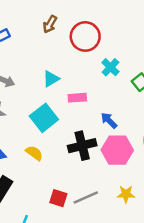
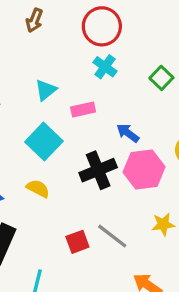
red circle: (85, 36) -> (102, 26), moved
cyan cross: (110, 67) -> (105, 67), moved
gray line: (86, 197) -> (112, 236), turned 70
red square: (58, 198) -> (77, 242), turned -30

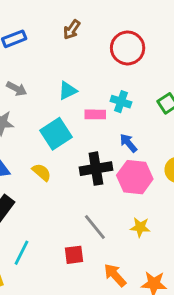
cyan cross: (105, 67) -> (121, 102), moved, turned -30
red square: (77, 242) -> (74, 255), moved

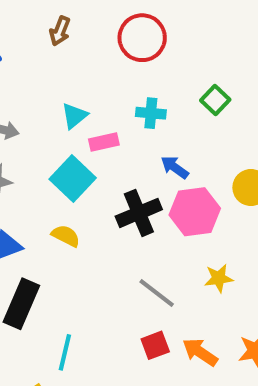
pink rectangle: (95, 114) -> (104, 142), moved
red square: (74, 255) -> (155, 345), moved

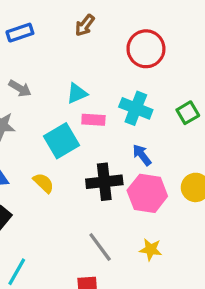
cyan cross: (151, 113) -> (136, 108), size x1.4

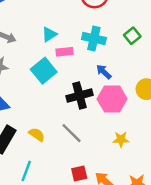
yellow semicircle: (44, 183) -> (37, 134), moved
gray line: (100, 247) -> (71, 133), moved

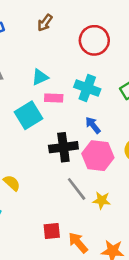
gray line: (71, 133) -> (77, 189), moved

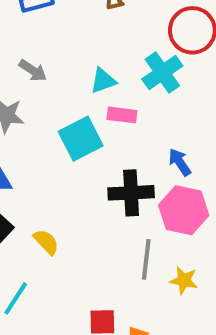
cyan cross: (87, 88) -> (162, 73), moved, turned 30
gray line: (77, 189) -> (146, 259), turned 40

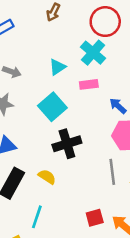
pink rectangle: (122, 115) -> (89, 84), moved
black cross: (131, 193) -> (67, 144), moved

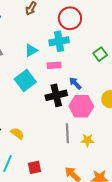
cyan cross: (93, 53) -> (59, 41), turned 36
black cross: (67, 144) -> (56, 95), moved
red square: (95, 218) -> (35, 167), moved

